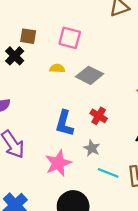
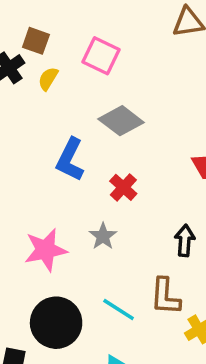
yellow semicircle: (57, 68) -> (48, 79), moved, turned -72
blue L-shape: (64, 123) -> (70, 160), moved
cyan line: (108, 173) -> (119, 309), moved

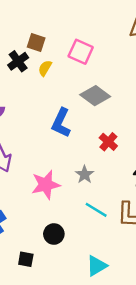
red cross: (123, 187) -> (108, 142), moved
cyan line: (119, 309) -> (96, 210), moved
black circle: (56, 323) -> (54, 234), size x0.6

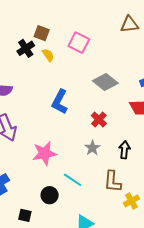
yellow semicircle: (45, 68) -> (48, 55), turned 112
gray diamond: (95, 96) -> (105, 82), moved
gray star: (84, 174) -> (92, 148), moved
cyan line: (96, 210) -> (73, 180), moved

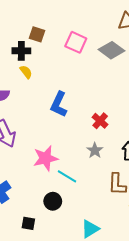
black cross: (26, 48) -> (21, 51), turned 36
yellow semicircle: (48, 55) -> (26, 72), moved
gray diamond: (105, 82) -> (112, 50), moved
cyan line: (73, 180) -> (67, 176), moved

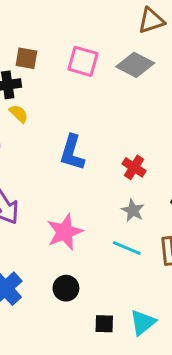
cyan line: (67, 176) -> (127, 248), moved
black circle: (53, 201) -> (66, 288), moved
black square: (28, 223) -> (104, 324), moved

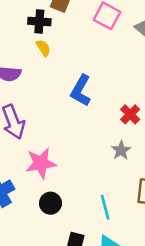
pink star: (65, 232) -> (41, 163), moved
cyan line: (127, 248) -> (105, 207), moved, turned 40

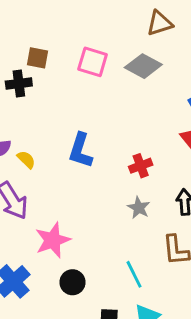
yellow semicircle: (43, 48) -> (26, 160), moved
red cross: (130, 114) -> (141, 166), turned 36

